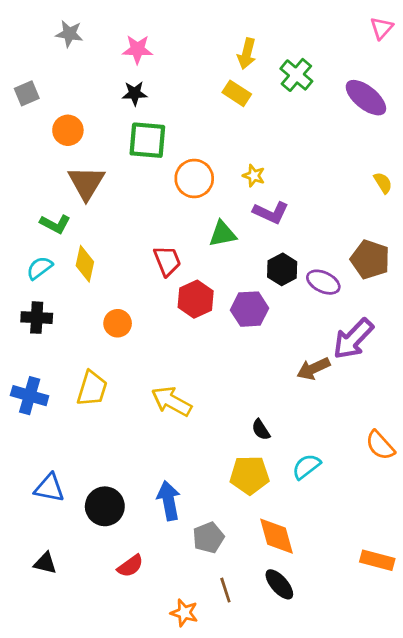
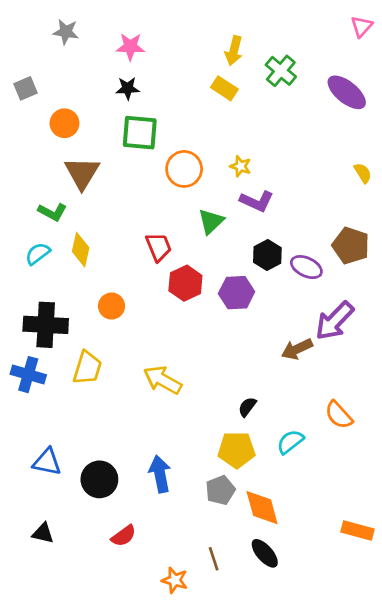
green triangle: (223, 234) -> (211, 221), turned -32
black cross: (37, 318) -> (46, 325), moved, size x1.5
black semicircle: (261, 430) -> (247, 407), turned 70
orange semicircle: (380, 445) -> (339, 415), moved
gray pentagon: (208, 538) -> (220, 490), moved

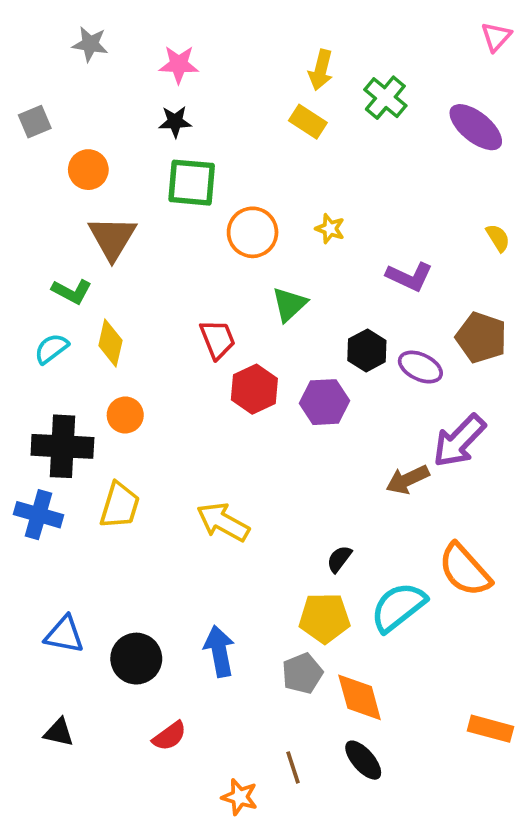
purple L-shape: (257, 201) -> (409, 277), moved
orange circle: (112, 306) -> (125, 415), moved
orange semicircle: (339, 415) -> (465, 570), size x1.4
cyan semicircle: (290, 442) -> (398, 607), size x1.5

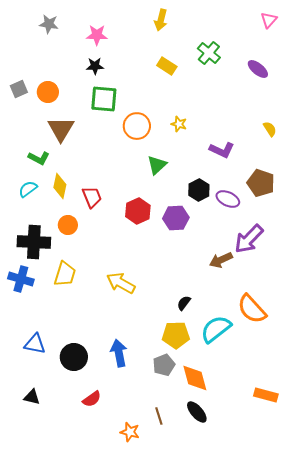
yellow arrow: (321, 70) -> (161, 20), moved
gray square: (35, 122) -> (19, 89), moved
purple ellipse: (476, 127) -> (258, 69), size x0.7
red trapezoid: (217, 339) -> (92, 197), moved

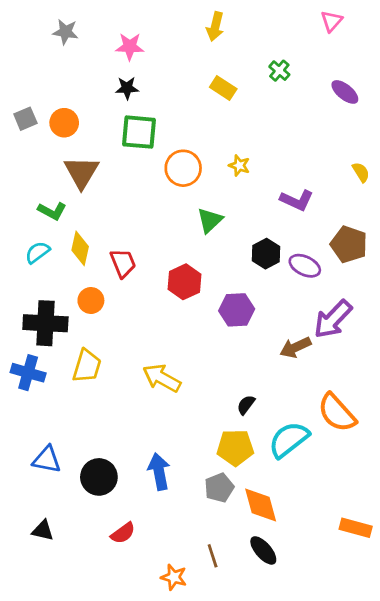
pink triangle: (269, 20) -> (332, 21), moved
green cross: (209, 53) -> (279, 71), size x0.7
purple hexagon: (176, 218) -> (237, 310), moved

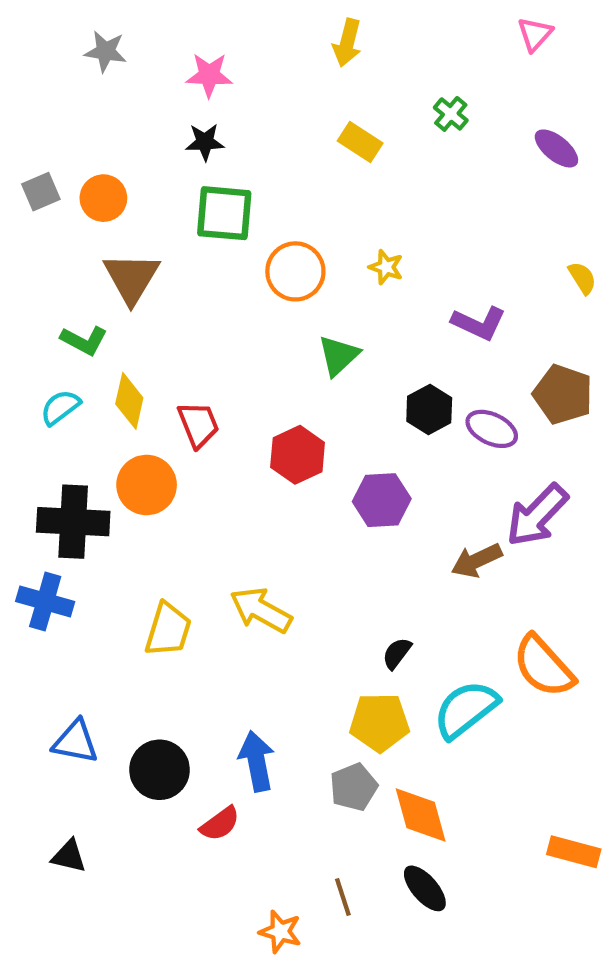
orange circle: (91, 300) -> (147, 485), size x1.4
yellow trapezoid: (87, 366) -> (168, 630), moved
red semicircle: (123, 533) -> (220, 824), moved

